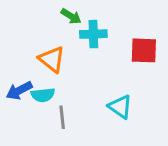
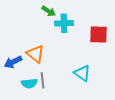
orange triangle: (52, 59) -> (35, 54), moved
cyan semicircle: (43, 95) -> (29, 83), moved

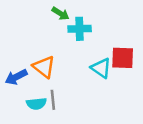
red square: (99, 35) -> (123, 58), moved
cyan triangle: (82, 73) -> (101, 68), moved

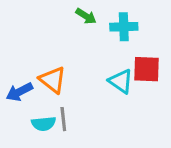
green arrow: (60, 14) -> (86, 16), moved
cyan cross: (80, 29) -> (124, 27), moved

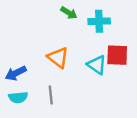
orange triangle: (53, 80) -> (58, 58), moved
cyan semicircle: (44, 124) -> (18, 97), moved

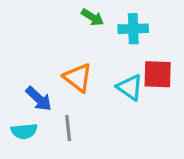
blue arrow: (16, 73) -> (39, 99), moved, turned -110

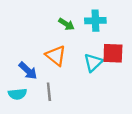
green arrow: (93, 17) -> (66, 24), moved
cyan triangle: (130, 87) -> (93, 63), turned 42

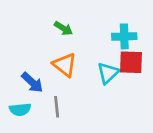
cyan cross: (95, 21) -> (124, 36), moved
green arrow: (66, 24) -> (63, 28), moved

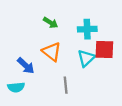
cyan cross: (124, 36) -> (87, 29), moved
gray line: (57, 107) -> (66, 85), moved

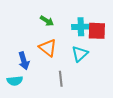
red square: (104, 50) -> (97, 31), moved
blue arrow: (26, 66) -> (24, 61), turned 30

